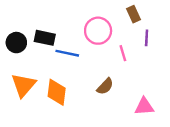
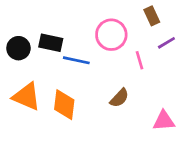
purple line: (147, 38) -> (166, 43), turned 56
orange triangle: (23, 85) -> (27, 97), turned -48

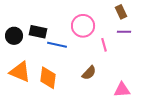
brown rectangle: (152, 16) -> (121, 12), moved
purple line: (166, 43) -> (124, 32), turned 32

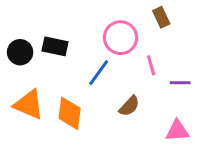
brown rectangle: (121, 12) -> (161, 17), moved
purple line: (124, 32) -> (180, 83), moved
blue line: (57, 45) -> (99, 73), moved, turned -66

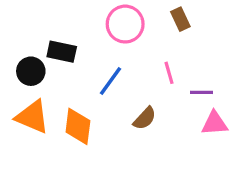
pink circle: (121, 38) -> (125, 24), moved
black circle: (20, 52) -> (31, 71), moved
pink triangle: (177, 131) -> (215, 123), moved

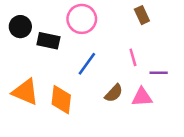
pink circle: (125, 24) -> (82, 19), moved
black circle: (31, 71) -> (20, 27), moved
pink triangle: (215, 123) -> (142, 97), moved

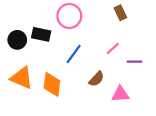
black circle: (20, 27) -> (17, 40), moved
pink line: (133, 57) -> (113, 49), turned 64
pink triangle: (142, 97) -> (120, 94), moved

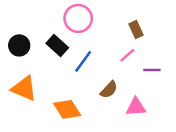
brown rectangle: (120, 13) -> (136, 29), moved
black rectangle: (41, 34) -> (57, 45), moved, turned 30
orange diamond: (52, 84) -> (67, 109), moved, turned -40

